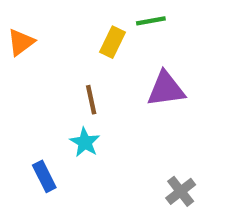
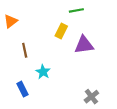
yellow rectangle: (112, 42) -> (61, 31), moved
brown line: (91, 100) -> (25, 50), moved

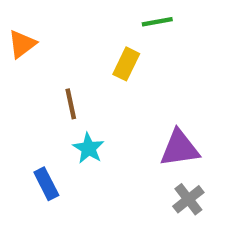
purple triangle: (84, 45) -> (180, 148), moved
brown line: (25, 50) -> (71, 104), moved

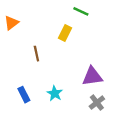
green line: (157, 22) -> (81, 11), turned 35
cyan star: (89, 148) -> (55, 93), moved

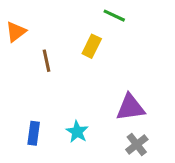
brown line: (36, 54) -> (47, 61), moved
blue rectangle: (24, 95) -> (34, 133), turned 35

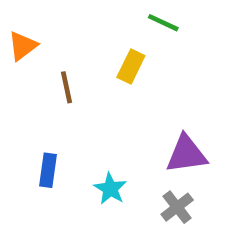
blue rectangle: (34, 133) -> (48, 170), moved
gray cross: (137, 145) -> (177, 207), moved

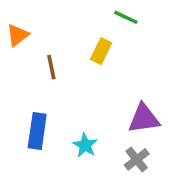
blue rectangle: (48, 170) -> (37, 131), size x1.4

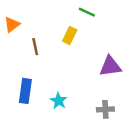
purple triangle: (144, 119) -> (110, 66), moved
gray cross: (137, 159) -> (105, 109), moved, turned 35

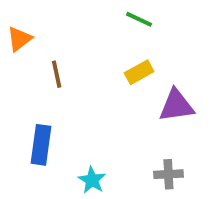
yellow rectangle: (70, 36) -> (139, 72), moved, turned 35
cyan star: (59, 101) -> (92, 180), moved

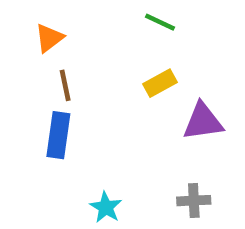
orange triangle: (19, 39) -> (49, 38), moved
blue rectangle: (41, 145) -> (58, 135), moved

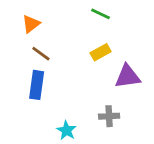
brown line: (65, 85) -> (41, 54), turned -42
gray cross: (194, 201) -> (109, 116), moved

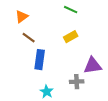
purple triangle: (128, 76) -> (93, 66), moved
blue rectangle: (37, 85) -> (40, 60), moved

